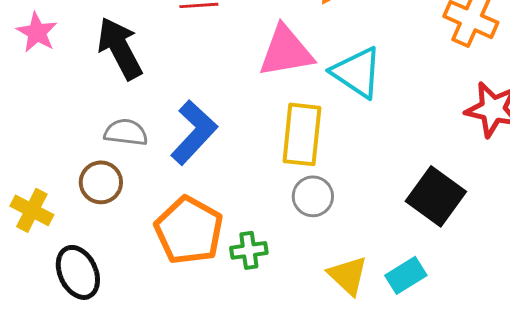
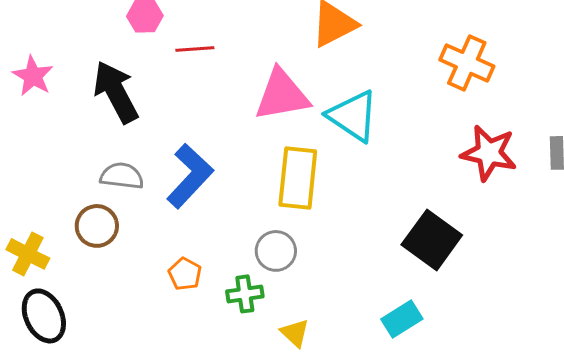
gray circle: (313, 196) -> (276, 251), moved
orange pentagon: (189, 230) -> (185, 274), size x0.5
black ellipse: (78, 272) -> (44, 316), moved
yellow triangle: (348, 275) -> (295, 333), moved, size x0.7

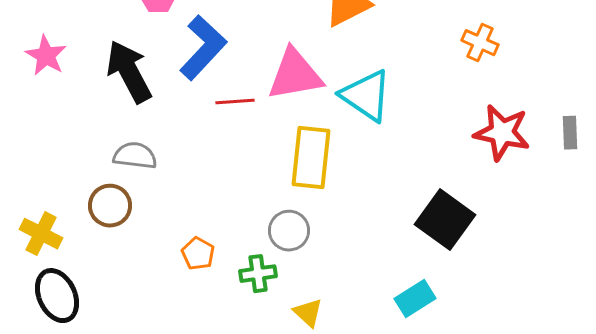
red line: (195, 49) -> (235, 102), moved
orange cross: (467, 63) -> (480, 43), size x0.7
blue L-shape: (190, 176) -> (203, 48), moved

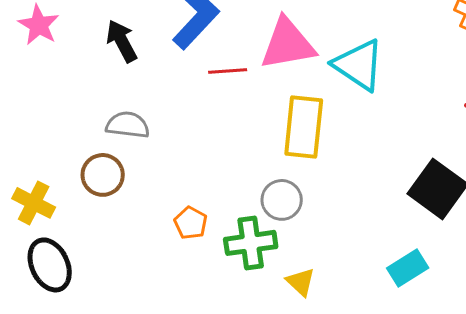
black arrow: (129, 72) -> (122, 41), size x0.7
green cross: (258, 274) -> (251, 243), size x1.4

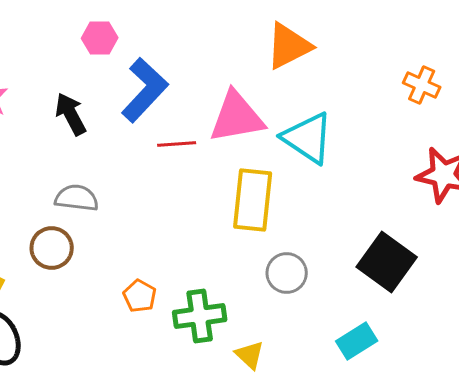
gray circle: (282, 200) -> (287, 273), moved

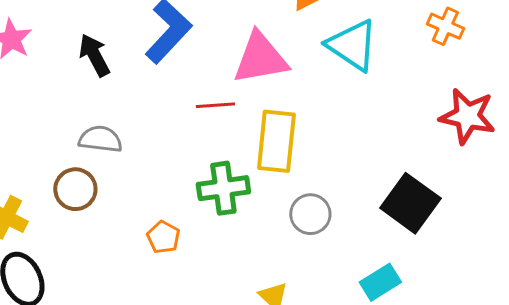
cyan triangle: (308, 138) -> (352, 45), moved
red line: (177, 144) -> (215, 105), moved
green cross: (200, 316) -> (223, 188), moved

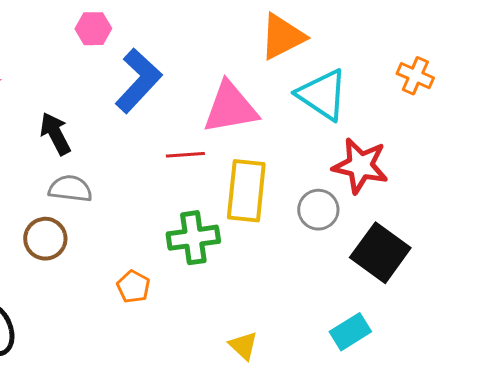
black arrow: (94, 55) -> (55, 134), moved
red star: (467, 116) -> (360, 166), moved
gray circle: (310, 214) -> (318, 210), moved

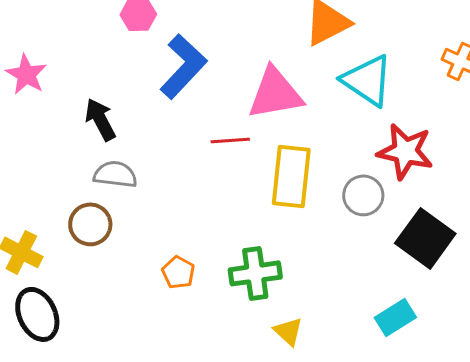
green cross: (193, 238) -> (255, 273), moved

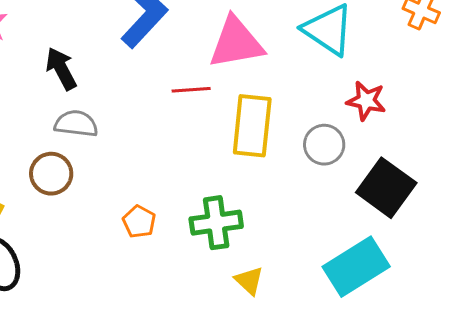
red star: (405, 151) -> (366, 101), size x0.7
cyan rectangle: (395, 317) -> (356, 267), size x1.6

